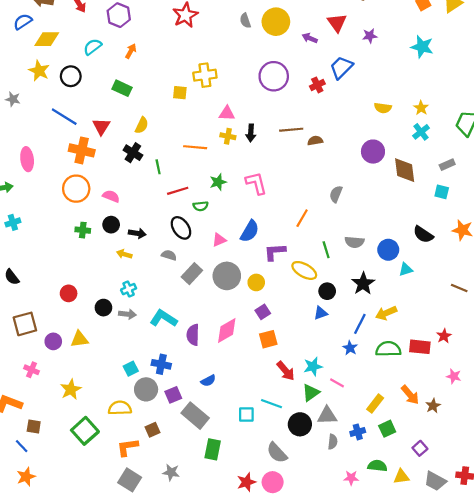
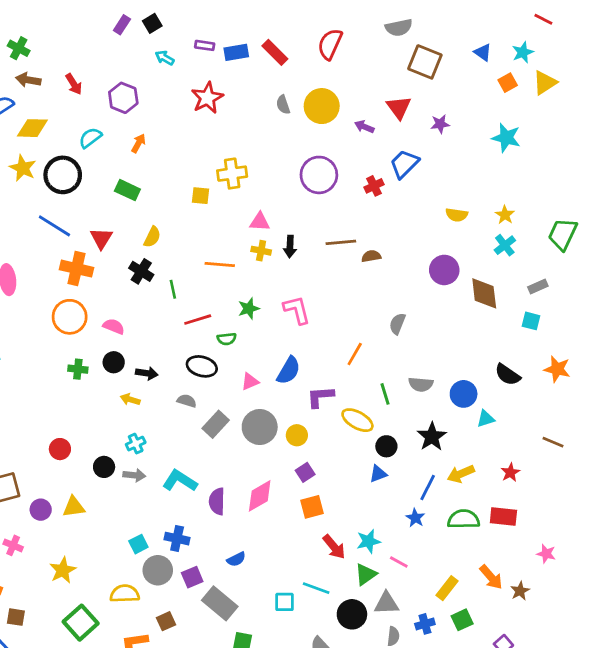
black circle: (71, 76) -> (63, 175), size x1.4
black ellipse: (181, 228) -> (202, 366), turned -40
red star: (444, 336) -> (510, 472), moved

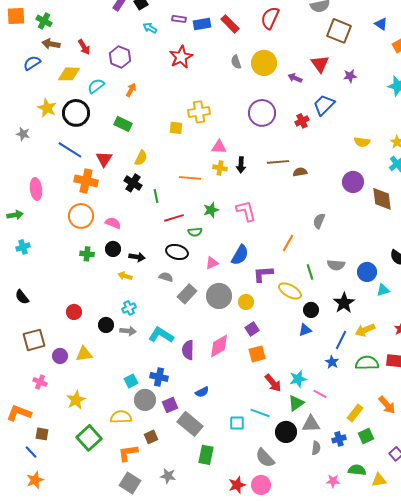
yellow diamond: (32, 128) -> (69, 74), moved

